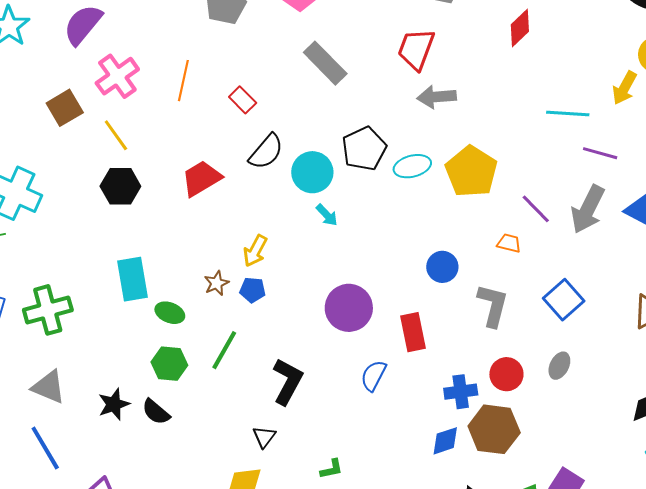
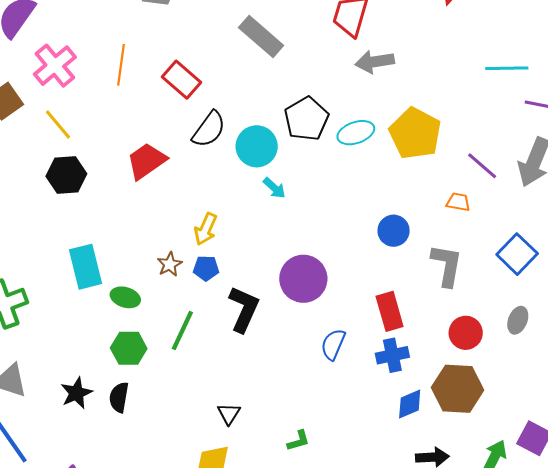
red rectangle: (243, 100) -> (182, 80), size x1.4
red rectangle: (413, 332) -> (390, 311), moved
black L-shape: (288, 381) -> (244, 309), moved
blue cross: (461, 392) -> (392, 355), moved
black semicircle: (156, 412) -> (119, 397), turned 64

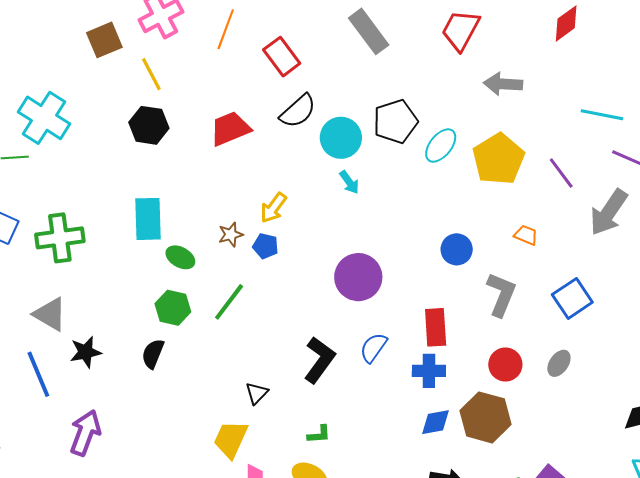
gray arrow: (375, 62) -> (503, 84), moved
cyan ellipse: (356, 133) -> (441, 146), turned -45
purple line: (482, 166) -> (561, 173), moved
black L-shape: (244, 309) -> (319, 360), moved
black star: (76, 393) -> (86, 352), moved

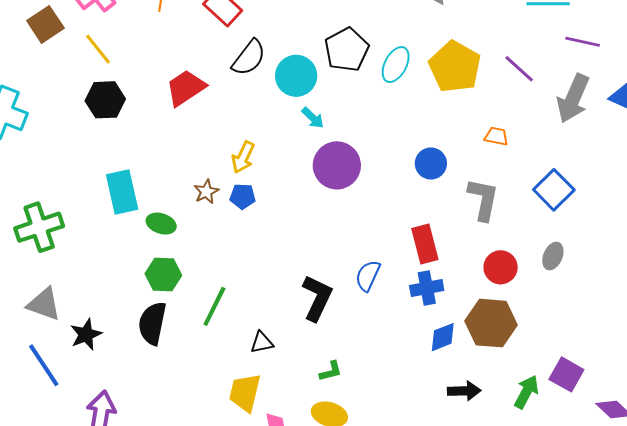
purple circle: (358, 277) -> (337, 165), moved
green line: (229, 302) -> (214, 306), moved
black semicircle: (153, 354) -> (152, 323), size x1.4
black triangle: (257, 393) -> (262, 342), turned 45

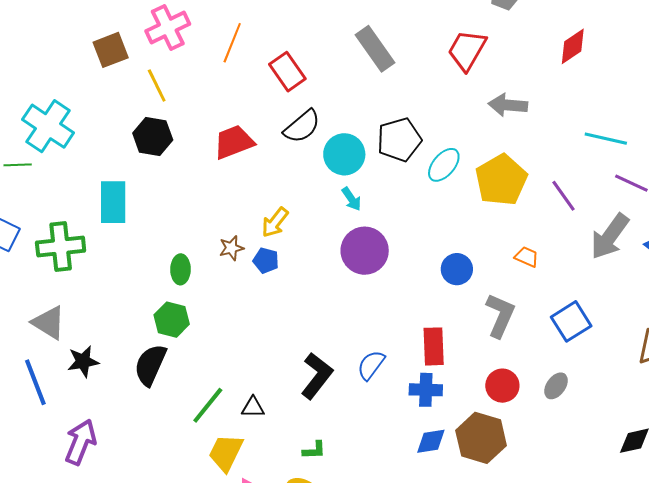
cyan rectangle: (122, 192) -> (113, 202), moved
green ellipse: (161, 224) -> (180, 269), turned 60
green line: (214, 306) -> (208, 405), moved

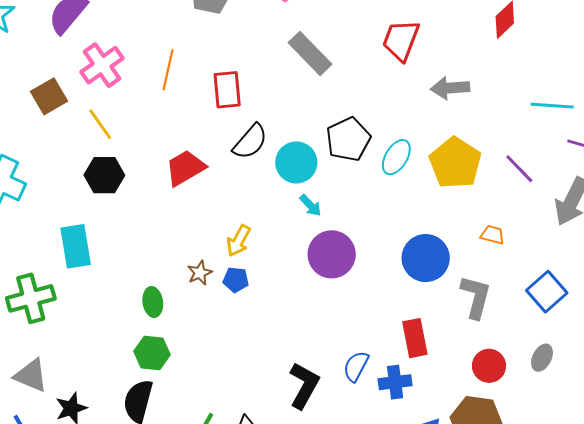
red rectangle: (287, 72) -> (227, 90), turned 39
blue circle: (457, 269) -> (426, 258), size x1.5
blue cross: (426, 390) -> (395, 382), moved

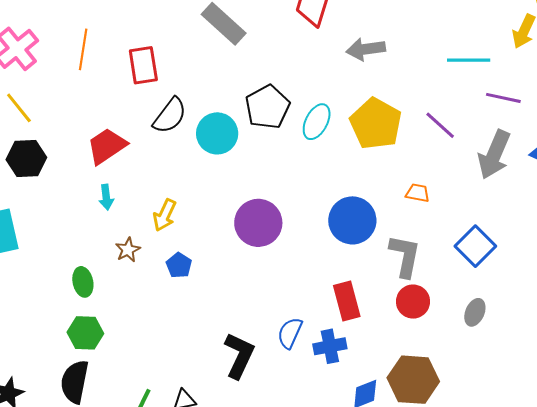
cyan arrow: (310, 205) -> (106, 197), moved, turned 40
blue pentagon: (236, 280) -> (179, 265), moved, turned 30
red circle: (489, 366) -> (413, 302), moved

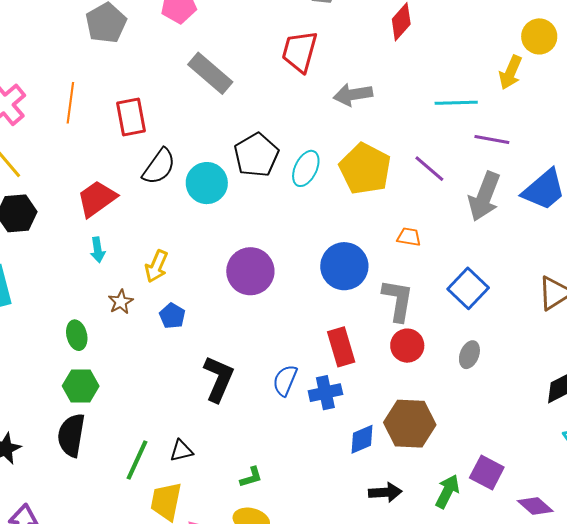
black L-shape: (239, 355) -> (219, 379), moved

